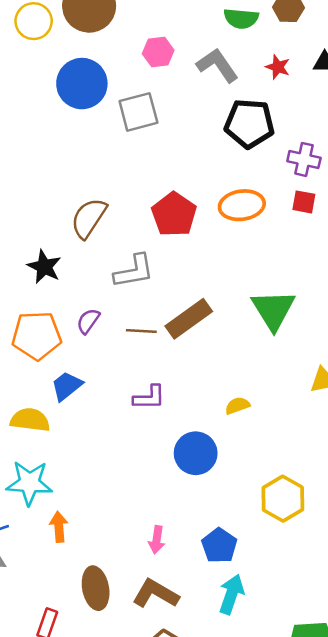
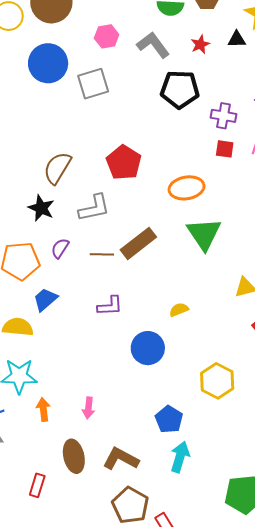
red star: (278, 67) -> (200, 44), turned 30
orange ellipse: (242, 205) -> (187, 188), moved
black star: (44, 267) -> (41, 208), moved
pink arrow: (157, 540) -> (88, 408), moved

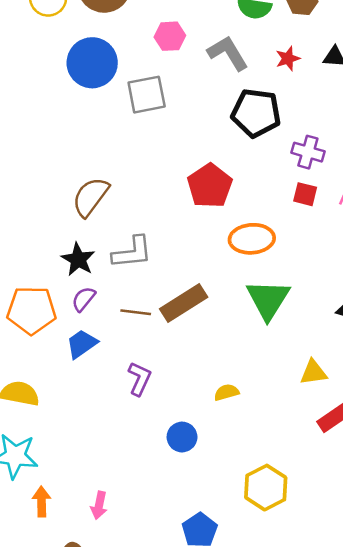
red pentagon: (124, 162) -> (210, 186), moved
black star: (41, 208) -> (78, 259), moved
blue trapezoid: (45, 299) -> (82, 344), moved
purple L-shape: (110, 306) -> (139, 379), turned -68
blue circle: (148, 348) -> (182, 437), size x0.7

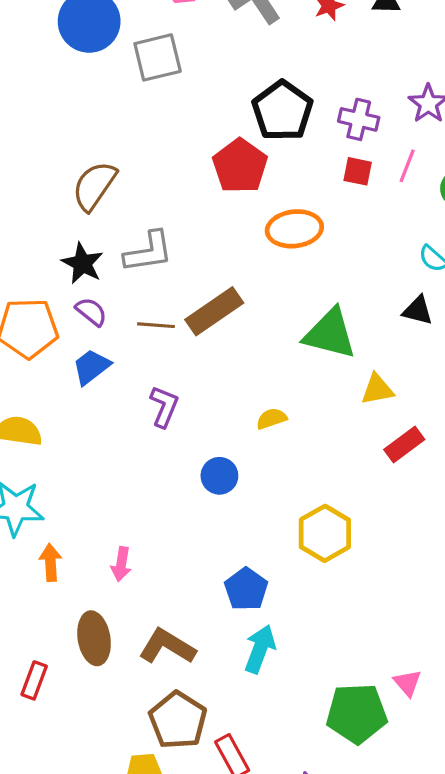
black pentagon: (256, 113) -> (282, 111), moved, turned 30
purple semicircle: (84, 299) -> (91, 312), turned 92
green triangle: (268, 299) -> (330, 334), moved, turned -45

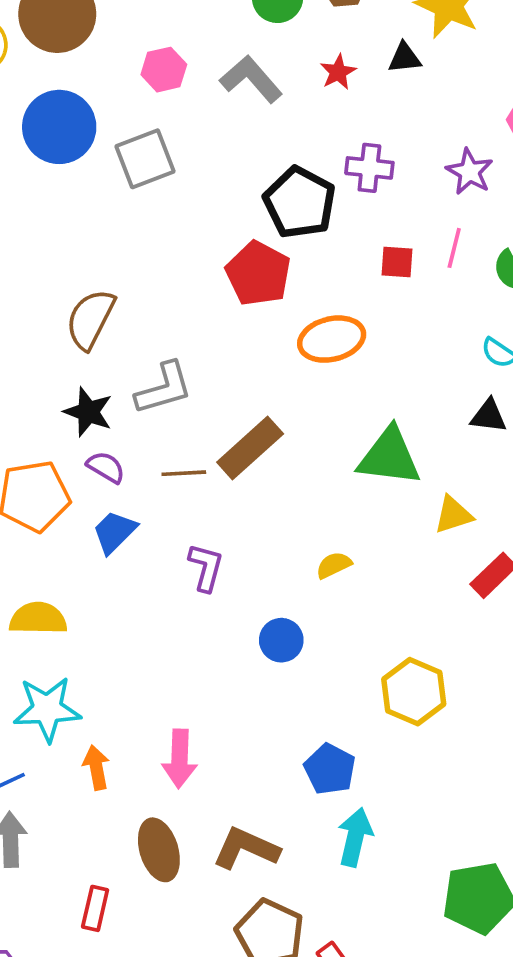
purple cross: (359, 119) -> (369, 168), moved
pink arrow: (121, 564) -> (180, 759), size x1.4

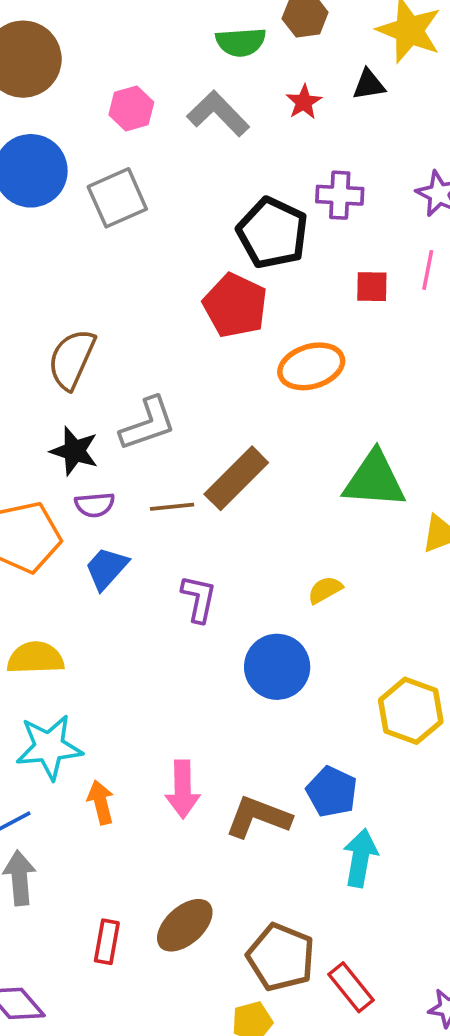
purple semicircle: (106, 467) -> (95, 505), turned 147
blue circle: (281, 640) -> (277, 667), size x1.5
brown L-shape: (246, 848) -> (258, 817), moved
brown ellipse: (159, 850) -> (185, 925), moved, turned 68

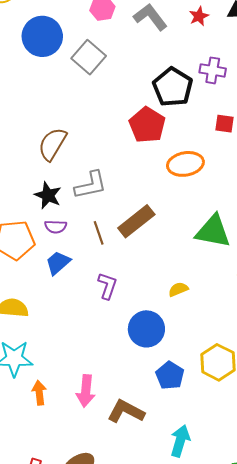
gray square: (117, 198) -> (89, 57), turned -32
brown line: (172, 507) -> (99, 233), turned 70
blue pentagon: (332, 792) -> (170, 375), moved

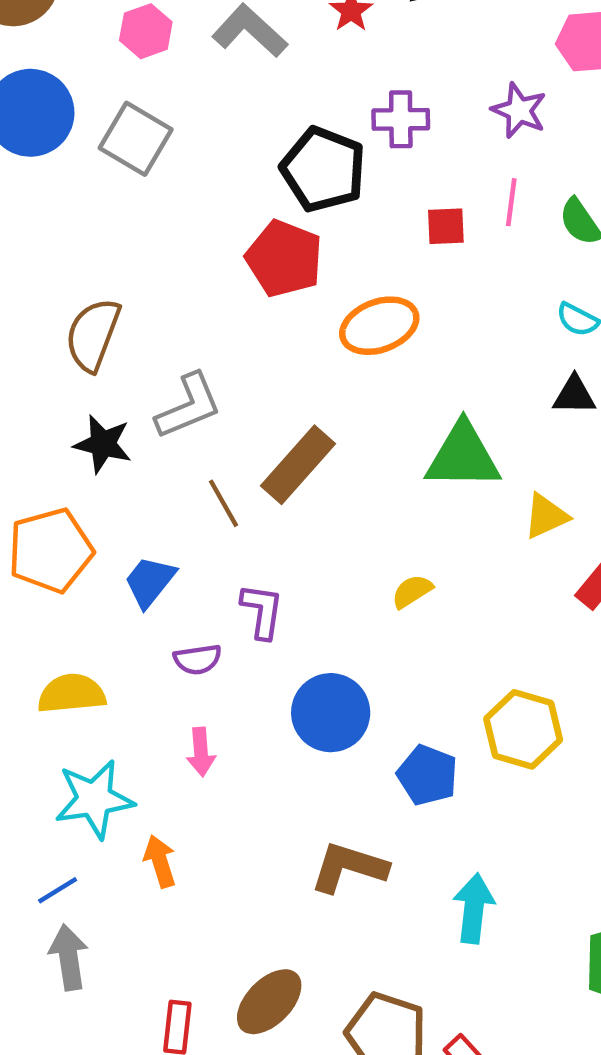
purple semicircle: (56, 227) -> (198, 659), moved
blue circle: (146, 329) -> (331, 713), moved
pink arrow: (86, 391) -> (201, 752), moved, size x0.7

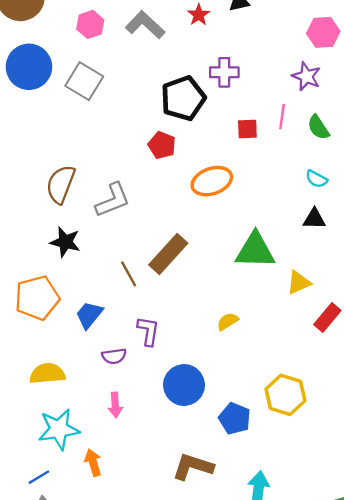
purple star: (519, 110) -> (306, 76), moved
black pentagon: (323, 169) -> (183, 98), turned 30
red pentagon: (284, 259) -> (162, 145), size x0.7
gray L-shape: (189, 406) -> (113, 200), moved

